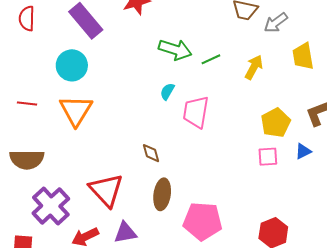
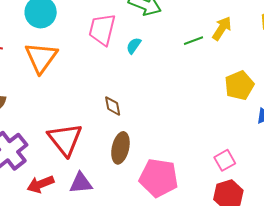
green line: (211, 59) -> (193, 41), moved
pink trapezoid: (196, 112) -> (102, 29), moved
pink square: (268, 157) -> (225, 160), moved, turned -30

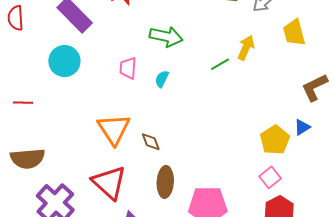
pink trapezoid: (102, 29) -> (128, 68), size x0.7
orange triangle: (41, 58) -> (114, 129), moved
yellow pentagon: (239, 85) -> (275, 140), moved

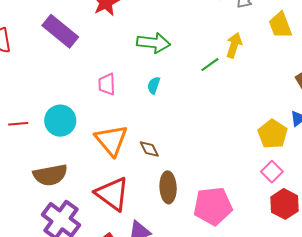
cyan circle: (64, 61) -> (60, 121), moved
pink trapezoid: (128, 68) -> (107, 84), moved
brown semicircle: (28, 159) -> (50, 175), moved

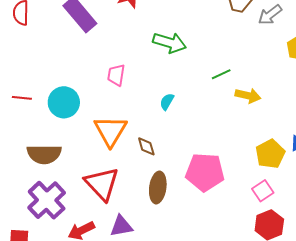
yellow arrow: (234, 45) -> (248, 96), moved, turned 75
cyan semicircle: (154, 85) -> (167, 102), moved
pink pentagon: (213, 206) -> (205, 172), moved

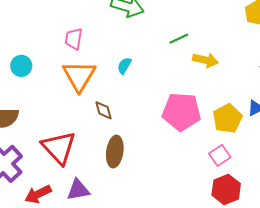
cyan circle: (64, 102) -> (21, 66), size x0.7
orange triangle: (110, 131) -> (79, 76), moved
pink pentagon: (205, 172) -> (181, 112), moved

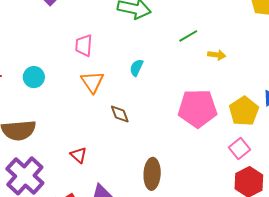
yellow arrow: (205, 60) -> (217, 55), size x0.7
orange triangle: (79, 76) -> (92, 82), size x0.7
red triangle: (59, 148) -> (79, 155), size x0.5
brown ellipse: (115, 152) -> (152, 174), moved

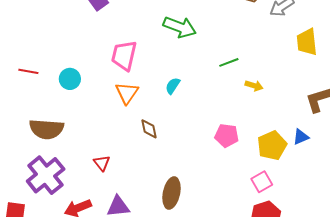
pink trapezoid: (84, 45) -> (124, 55), size x1.4
pink pentagon: (198, 108) -> (227, 136), size x0.6

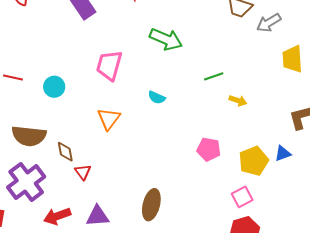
cyan semicircle: (173, 86) -> (157, 97), turned -102
orange triangle: (127, 93) -> (109, 119), moved
brown diamond: (149, 129) -> (65, 152), moved

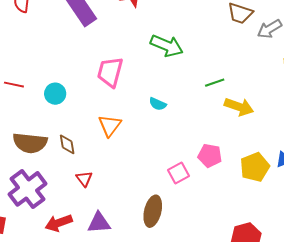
yellow arrow: (238, 101) -> (239, 107), size x1.6
brown diamond: (65, 152) -> (67, 144), moved
pink square: (242, 197) -> (179, 173), moved

